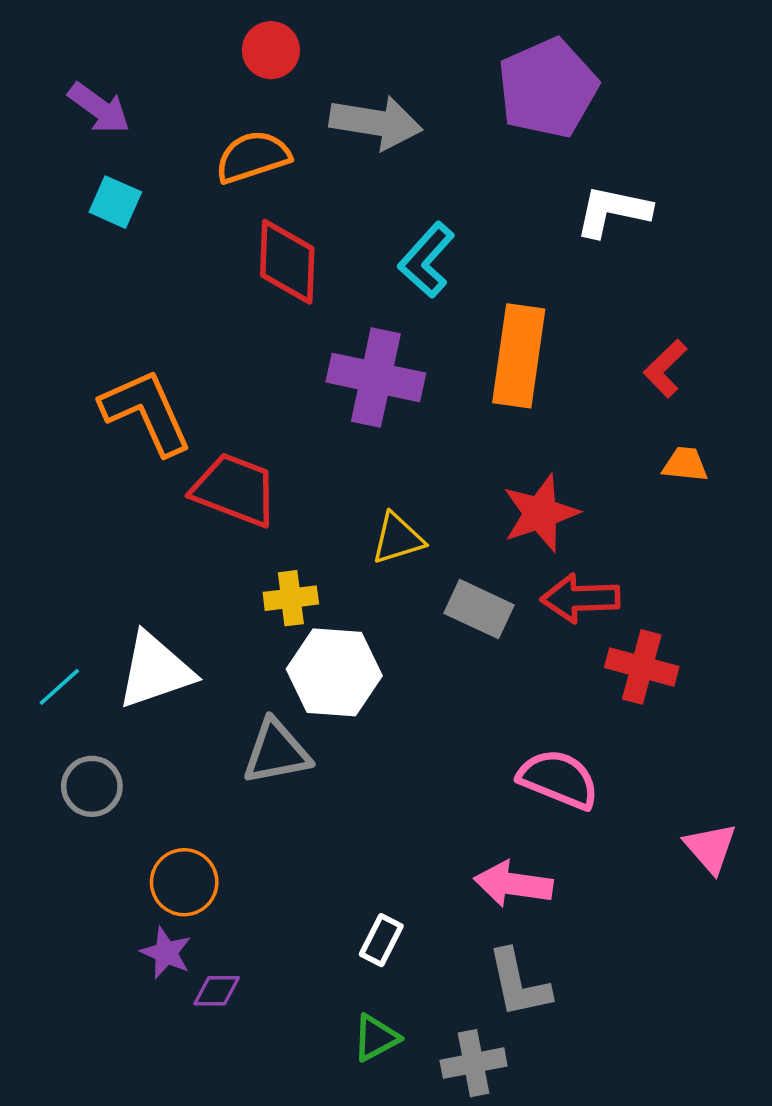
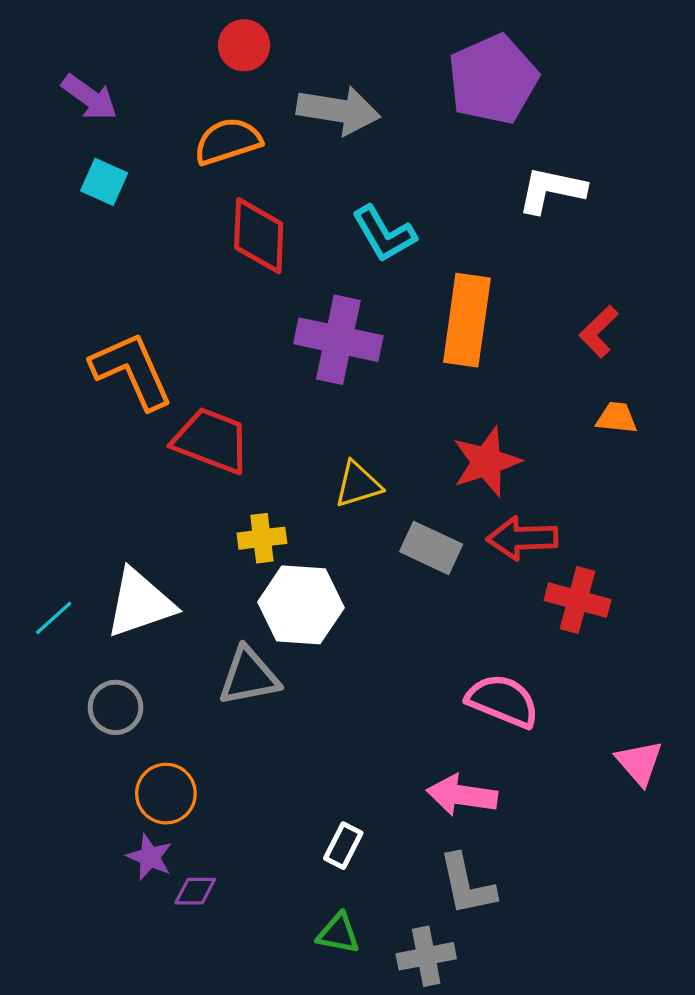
cyan L-shape: (427, 260) -> (384, 234), turned -72
gray circle: (92, 786) -> (116, 707), moved
green triangle: (376, 1038) -> (338, 933), turned 39

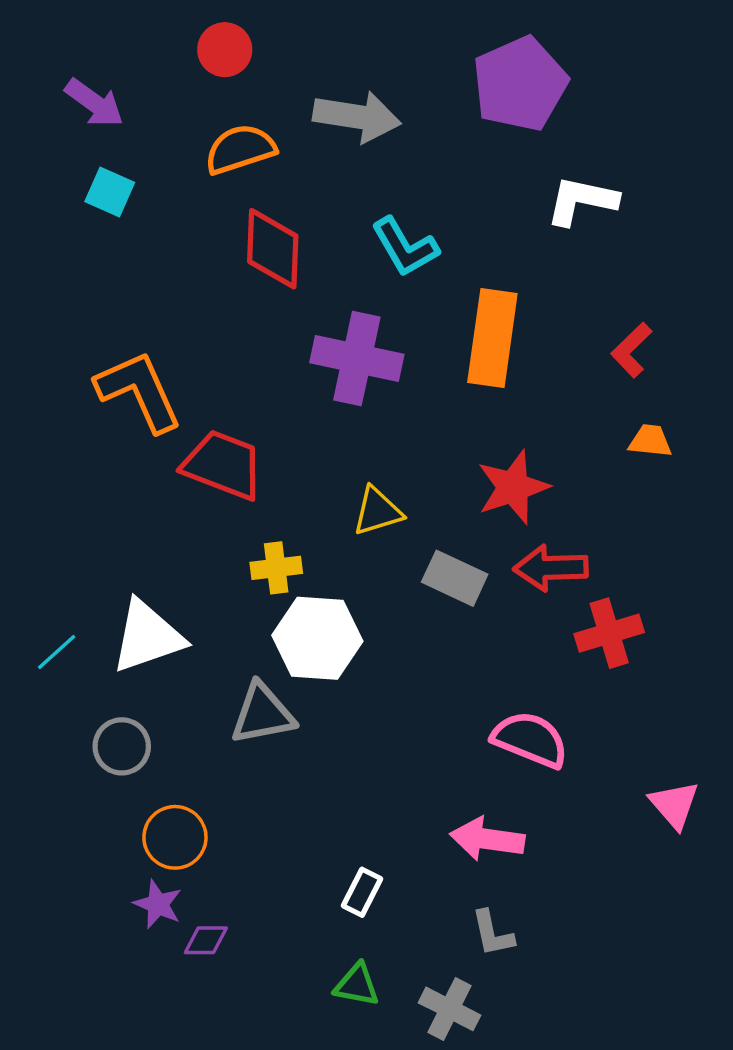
red circle: (244, 45) -> (225, 50), moved
red cross: (578, 600) -> (609, 633), turned -32
gray L-shape: (467, 885) -> (492, 933), size x0.7
gray cross: (426, 956) -> (450, 1009), turned 38

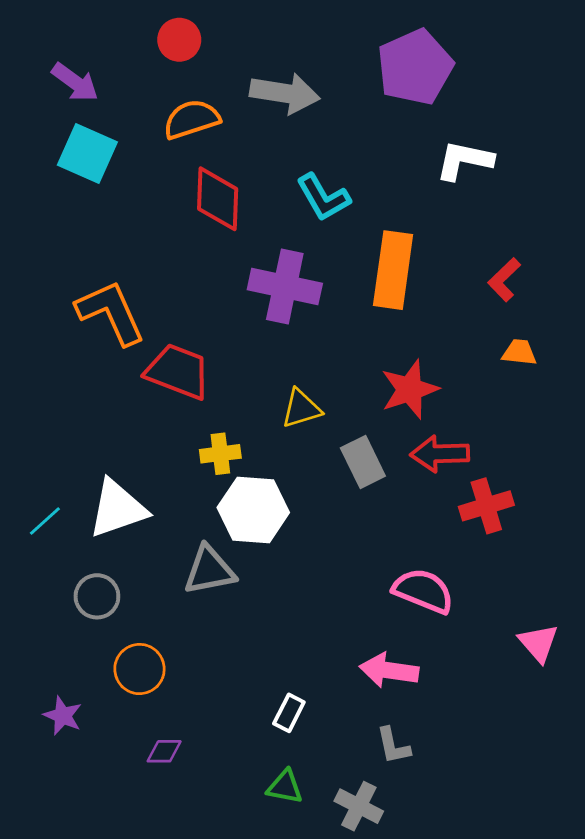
cyan square: (110, 192) -> (87, 154), size x1.5
gray rectangle: (455, 578) -> (363, 462), turned 39
purple star: (158, 904) -> (63, 716), moved

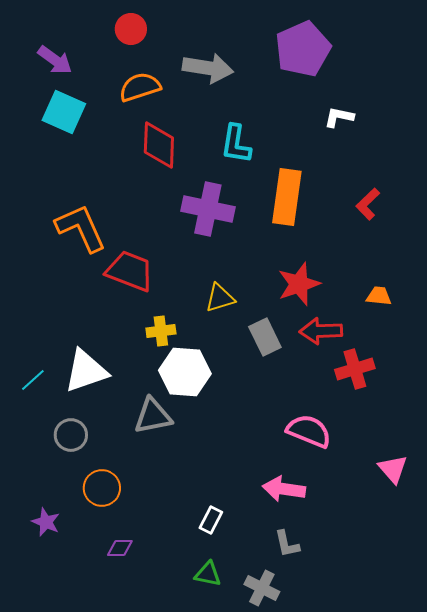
white L-shape: (464, 160) -> (339, 117), size x0.7
cyan L-shape: (323, 197) -> (236, 144), turned 39
orange trapezoid: (519, 352) -> (379, 296), moved

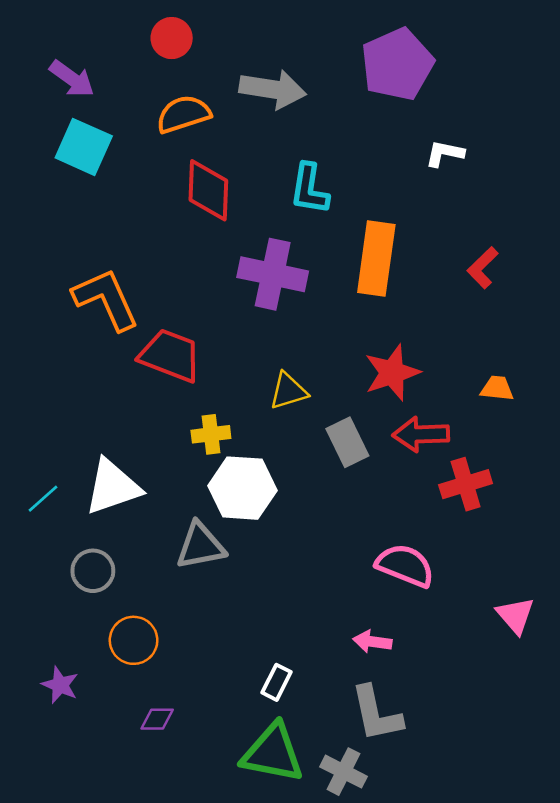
pink arrow: (284, 489) -> (372, 642), size x0.7
gray L-shape: (287, 544) -> (376, 714), size x1.6
green triangle: (208, 574) -> (273, 753), size x1.8

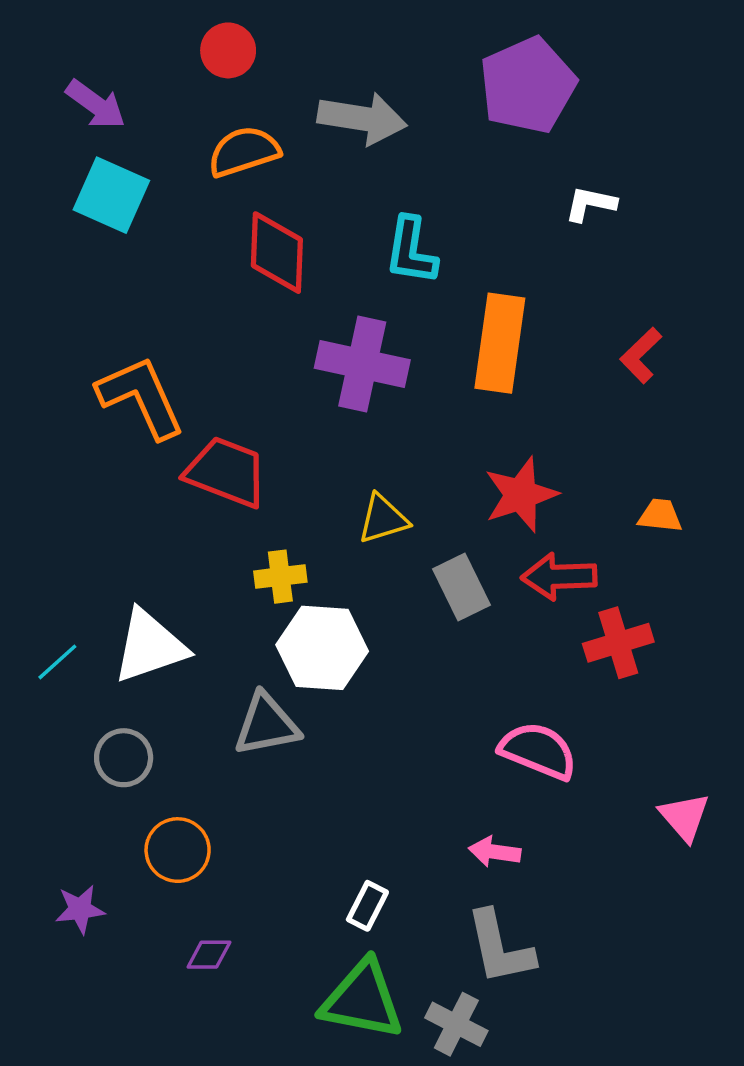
purple star: (60, 685) -> (80, 909), turned -30

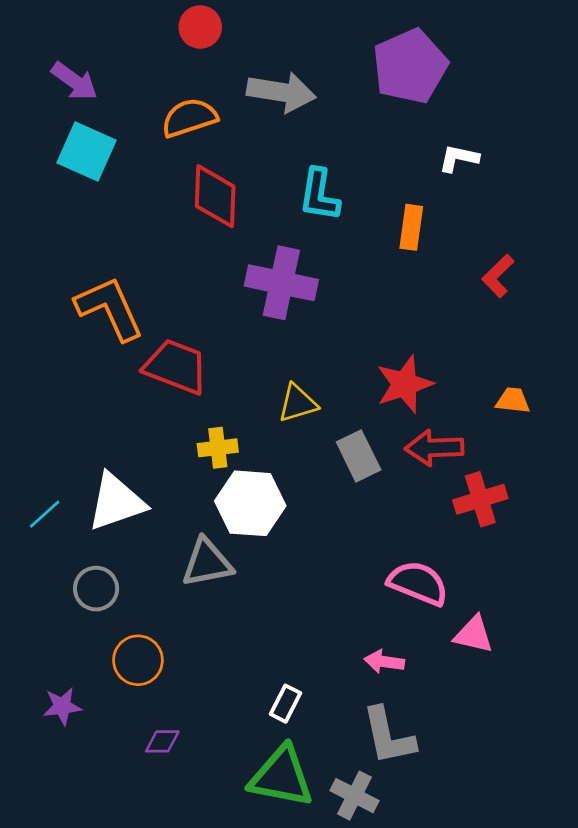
red circle: (228, 50) -> (200, 27), moved
orange rectangle: (500, 343) -> (411, 227), moved, size x0.6
pink triangle: (684, 817) -> (474, 635), moved, turned -36

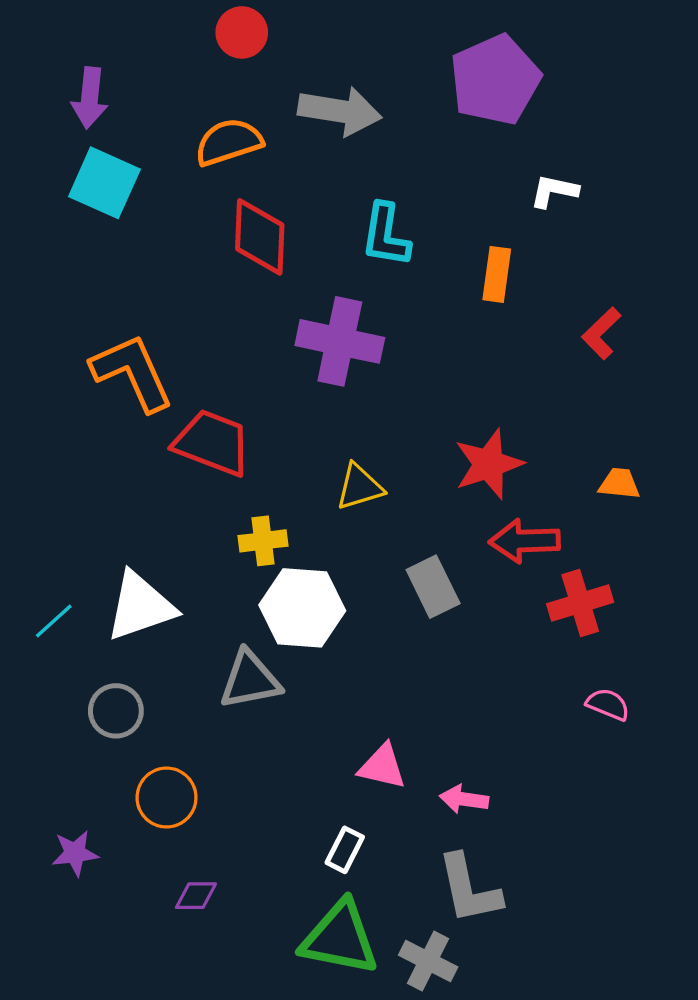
purple arrow: (74, 81) -> (90, 98), turned 60
gray rectangle: (359, 456) -> (433, 587), moved
pink semicircle: (418, 583) -> (608, 704), moved, size x0.6
pink triangle: (474, 635) -> (382, 766), moved

